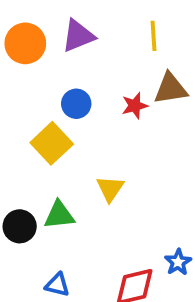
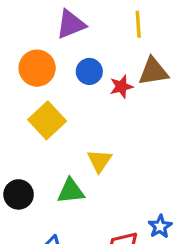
orange circle: (25, 43) -> (37, 68), moved
blue circle: (76, 104) -> (89, 71), moved
green triangle: (59, 215) -> (71, 191), moved

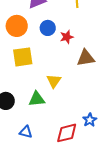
brown triangle: (153, 71) -> (86, 58), moved
yellow square: (47, 120) -> (23, 57), turned 35

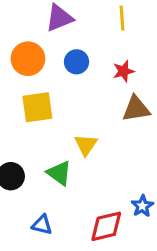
red star: (67, 37) -> (124, 71), moved
green triangle: (37, 99) -> (59, 173), turned 42

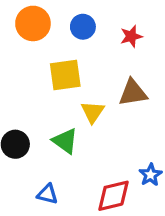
yellow square: (37, 107) -> (65, 75), moved
brown triangle: (136, 109) -> (133, 93), moved

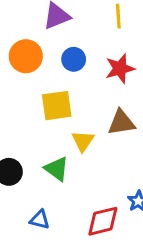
red star: (131, 36) -> (120, 69), size x1.4

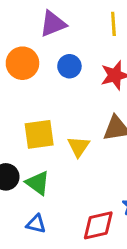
yellow square: (57, 106) -> (39, 134), moved
green triangle: (57, 169) -> (38, 183), moved

